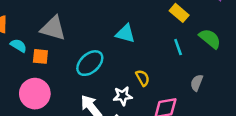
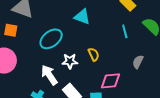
white star: (123, 96) -> (70, 61), moved

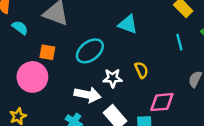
orange square: (11, 30) -> (47, 52), moved
white arrow: (49, 75) -> (88, 95), turned 135

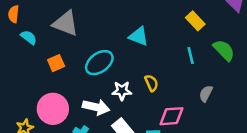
orange square: (47, 52) -> (56, 63), turned -35
pink circle: (32, 77) -> (53, 109), moved

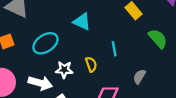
cyan line: (191, 55) -> (114, 49), moved

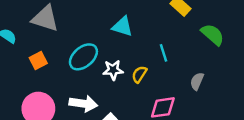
yellow semicircle: (91, 64) -> (139, 74), turned -120
white star: (64, 70) -> (113, 70), moved

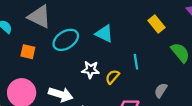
cyan ellipse: (83, 57) -> (66, 40), moved
orange square: (38, 61) -> (28, 52), turned 32

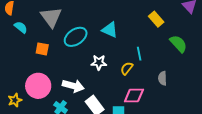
gray triangle: (39, 17) -> (51, 17), turned 30
yellow semicircle: (112, 77) -> (127, 68), moved
gray semicircle: (161, 90) -> (162, 78), turned -32

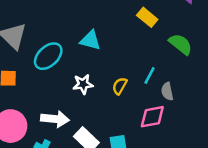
cyan line: (139, 54) -> (150, 75), moved, turned 48
pink diamond: (134, 95) -> (152, 117), moved

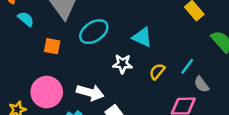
cyan triangle: (90, 40) -> (142, 37), moved
gray semicircle: (167, 91) -> (201, 84), turned -35

